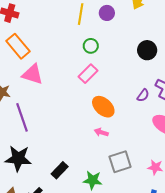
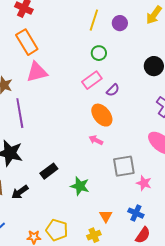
pink triangle: (32, 74) -> (37, 72), turned -40
purple semicircle: (143, 95) -> (113, 90), moved
gray square: (120, 162) -> (124, 166), moved

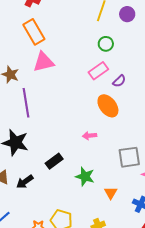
pink arrow: (96, 140) -> (89, 136), moved, turned -32
orange triangle: (106, 216) -> (111, 193), moved

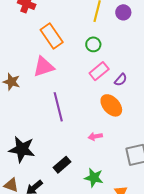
orange rectangle: (34, 32) -> (52, 36), moved
green circle: (106, 44) -> (93, 44), moved
purple line: (26, 103) -> (58, 107), moved

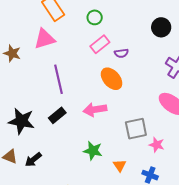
purple semicircle: (121, 80) -> (121, 53), turned 40
pink arrow: (95, 136) -> (95, 110), size x1.6
black rectangle: (62, 165) -> (57, 115), moved

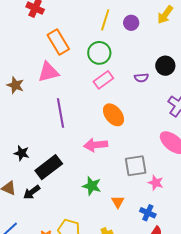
green circle: (95, 17) -> (99, 53), size x1.5
purple semicircle: (121, 53) -> (141, 78), moved
black rectangle: (57, 115) -> (49, 167), moved, size x1.5
black star: (21, 121) -> (22, 153), size x0.6

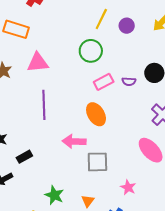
orange rectangle: (58, 42) -> (16, 29), moved, turned -50
pink rectangle: (103, 80) -> (104, 82), moved
gray square: (136, 166) -> (97, 162), moved
black rectangle: (49, 167) -> (24, 157), size x0.6
green star: (92, 186) -> (54, 195), moved

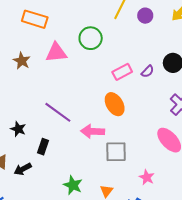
green circle: (91, 51) -> (91, 38), moved
purple semicircle: (129, 81) -> (147, 71), turned -48
purple line: (44, 105) -> (58, 112), moved, turned -52
black rectangle: (24, 157) -> (43, 147), turned -42

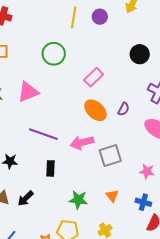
pink triangle: (56, 53) -> (28, 92), moved
purple semicircle: (147, 71) -> (124, 109), moved
black rectangle: (43, 147) -> (50, 168), moved

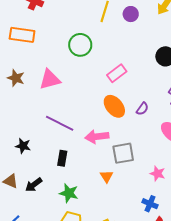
orange triangle: (112, 196) -> (107, 176), moved
green star: (78, 200) -> (69, 193), moved

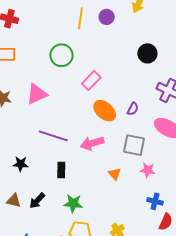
pink rectangle: (117, 73) -> (91, 81), moved
gray square: (123, 153) -> (134, 145), moved, turned 30
pink star: (158, 174) -> (148, 170), moved
orange triangle: (107, 176) -> (115, 174), moved

